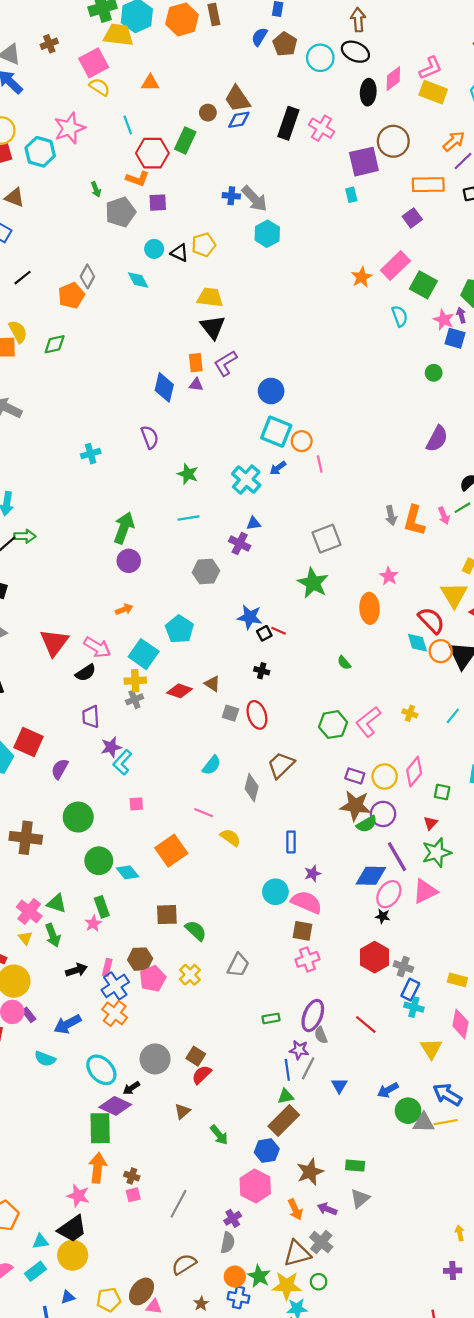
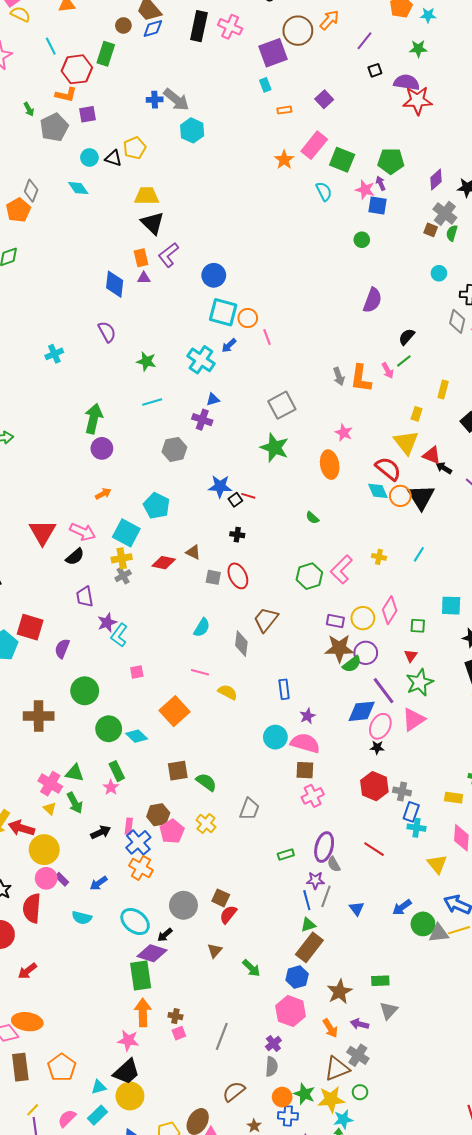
orange arrow: (454, 141) -> (329, 20), moved
orange rectangle: (428, 185) -> (284, 110), moved, size x0.5
blue arrow: (67, 1024) -> (99, 883), size x0.7

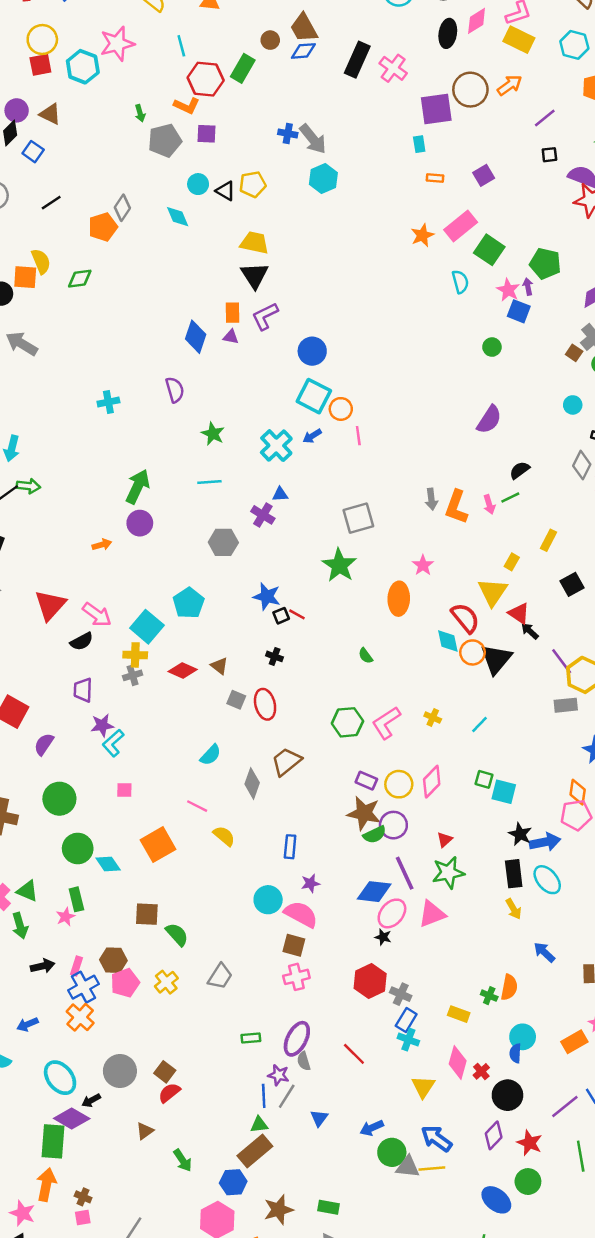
orange arrow: (103, 494) -> (102, 545), moved
green square: (418, 626) -> (484, 779), moved

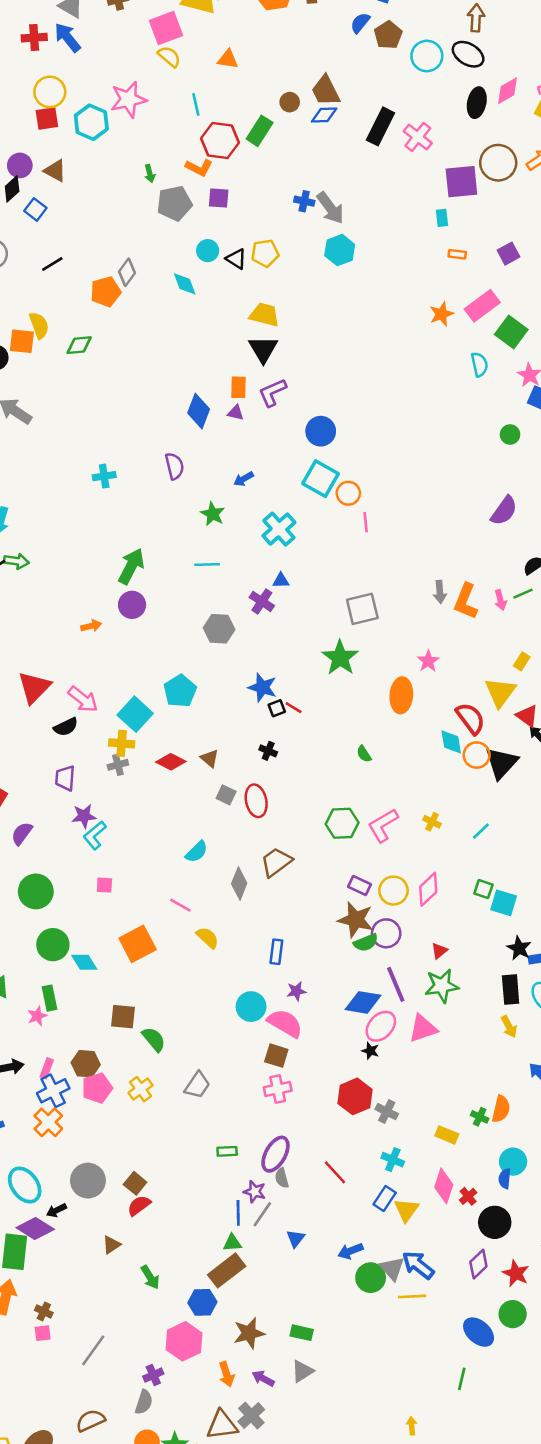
blue arrow: (312, 436) -> (244, 479), moved
blue rectangle: (406, 1020) -> (385, 1198), moved
gray triangle: (408, 1167) -> (392, 1269), moved, turned 40

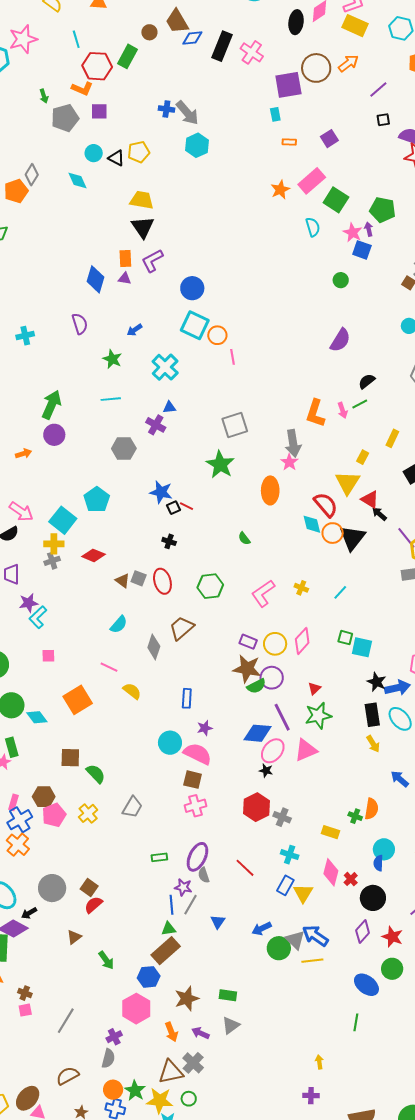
blue diamond: (324, 115) -> (192, 38), moved
gray arrow: (440, 592) -> (293, 443), moved, size x1.5
brown triangle: (210, 758) -> (122, 581), moved
green hexagon: (342, 823) -> (210, 586), moved

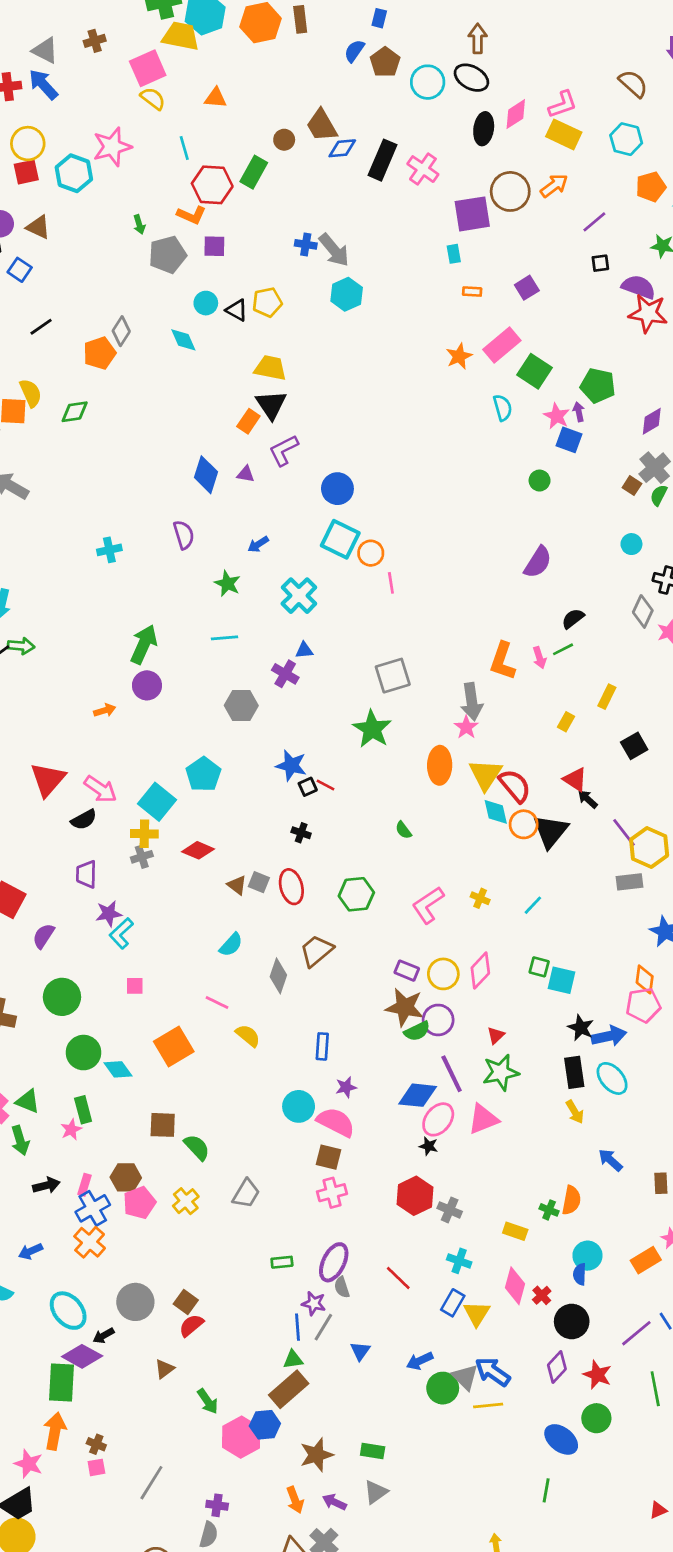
orange rectangle: (125, 258) -> (248, 421), moved, turned 36
yellow triangle: (348, 483) -> (485, 775), moved
pink hexagon: (136, 1009) -> (241, 1437), moved
purple cross: (114, 1037) -> (217, 1505), turned 35

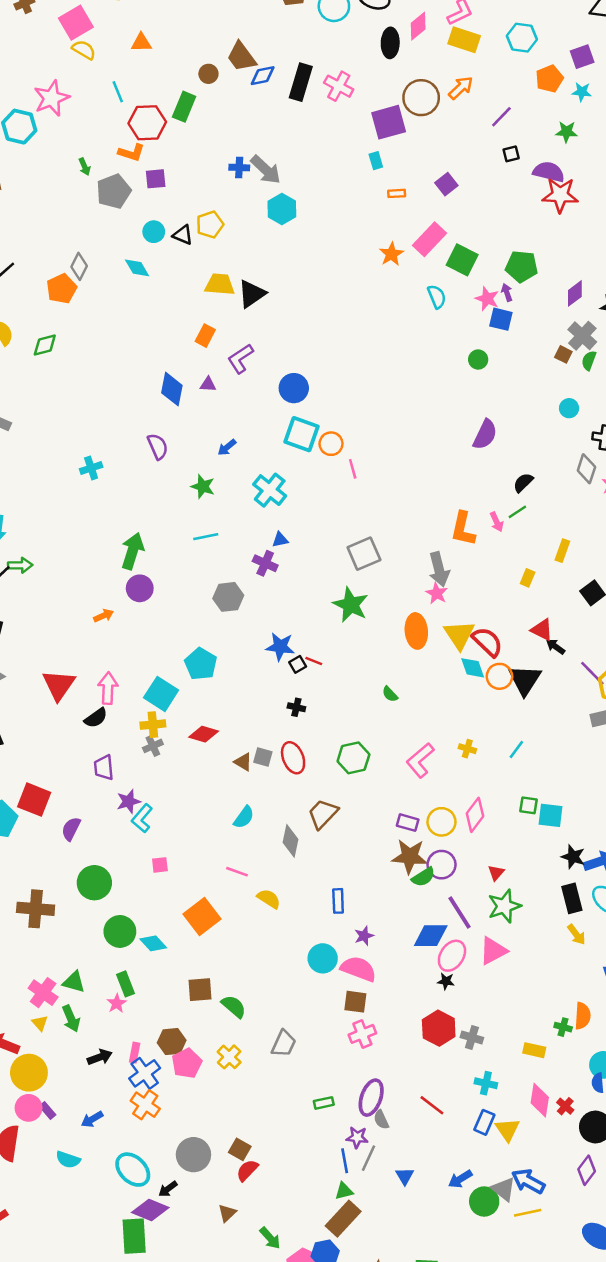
black triangle: (271, 405) -> (252, 294), moved, turned 36
pink arrow: (100, 789) -> (108, 688), turned -116

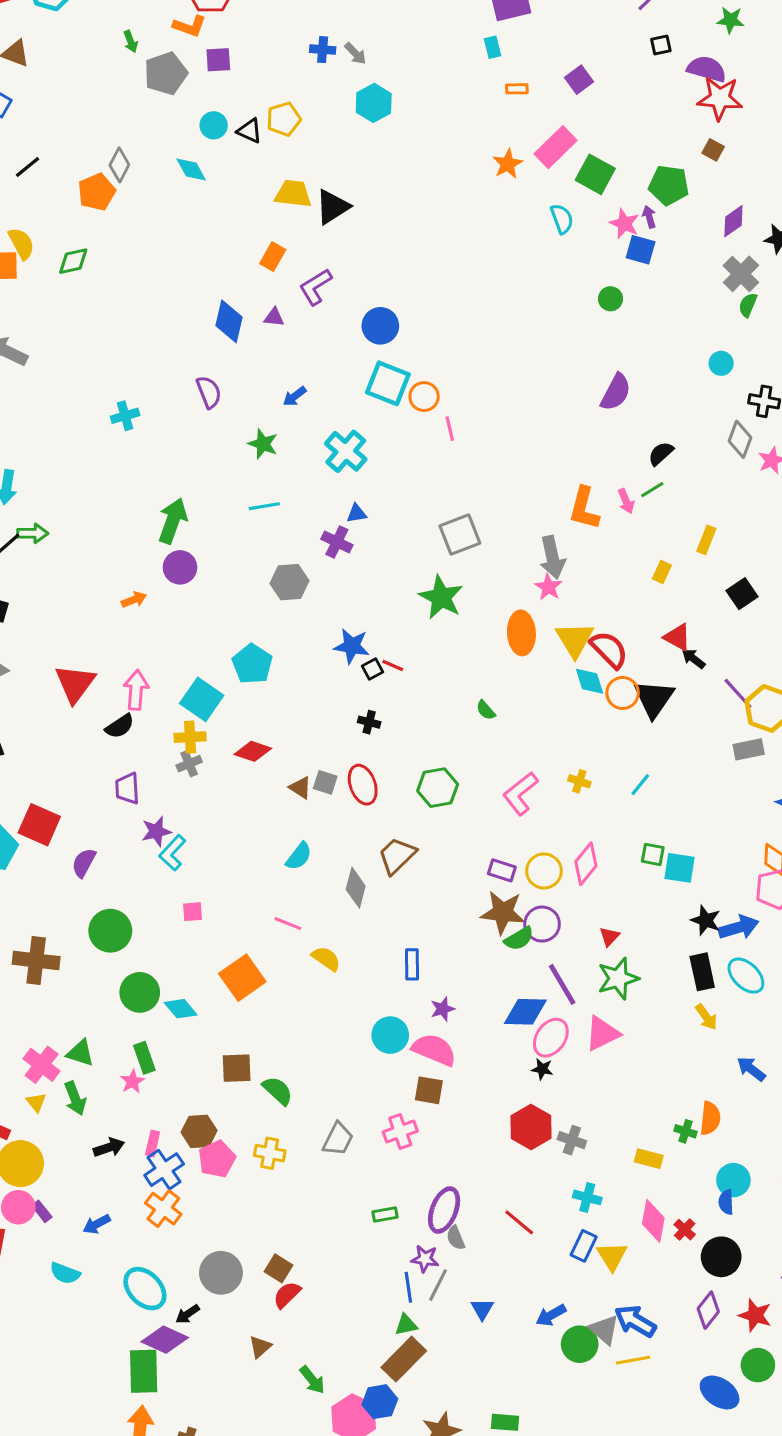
gray arrow: (266, 170) -> (355, 53), size x0.6
brown square: (563, 354) -> (713, 150), moved
pink cross: (362, 1034) -> (400, 1132), moved
yellow cross: (229, 1057) -> (270, 1153), turned -35

